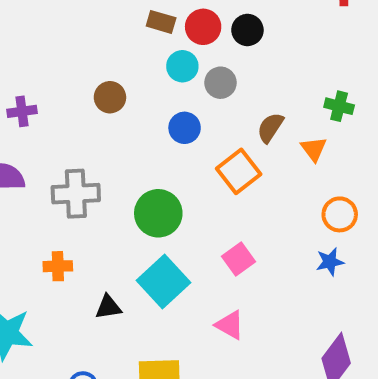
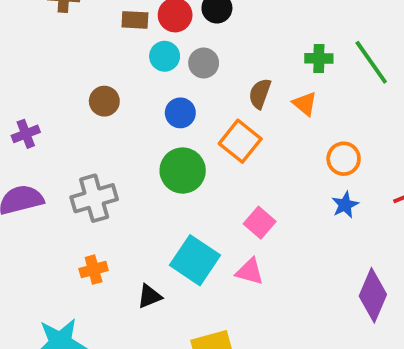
green circle: (158, 213) -> (183, 171), moved
pink triangle: (230, 325) -> (250, 272), moved

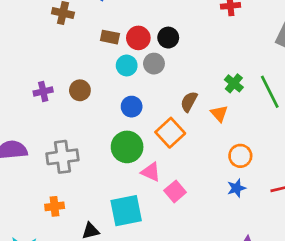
green cross: (319, 58) -> (234, 83), turned 30
gray circle: (204, 63) -> (154, 64), moved
purple cross: (26, 134) -> (43, 91), moved
cyan square: (195, 260) -> (126, 211), turned 36
pink triangle: (250, 272) -> (151, 172), moved

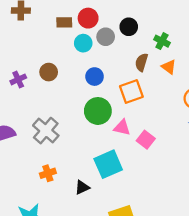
black circle: (168, 38) -> (129, 27), moved
green cross: (234, 83) -> (162, 41), moved
orange square: (170, 133) -> (131, 92), turned 35
gray cross: (62, 157) -> (46, 131), turned -30

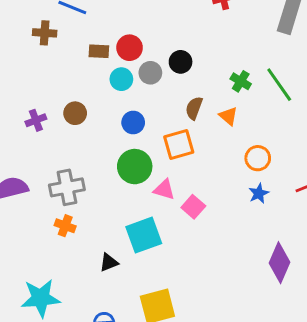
green cross: (162, 41) -> (241, 81), moved
gray cross: (46, 131) -> (67, 187), turned 35
orange cross: (48, 173) -> (65, 226), moved, turned 35

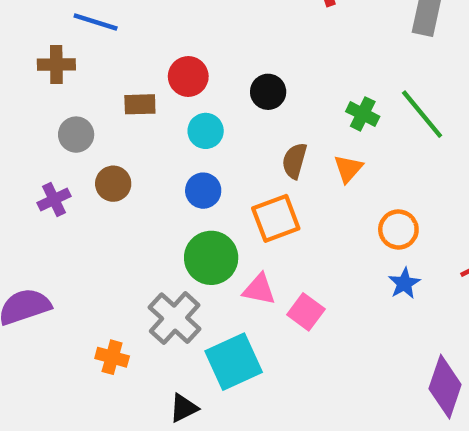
brown rectangle: (99, 51) -> (140, 104), moved
gray circle: (150, 73) -> (76, 135), moved
cyan circle: (121, 79) -> (206, 131), moved
orange triangle: (228, 116) -> (348, 169), turned 36
gray cross: (67, 187) -> (175, 318), moved, turned -32

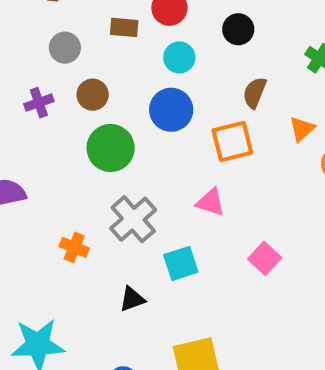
orange triangle: (348, 169) -> (302, 129), moved
blue circle: (203, 191) -> (171, 110), size x1.4
green circle: (211, 258) -> (111, 148), moved
pink square: (306, 312) -> (265, 258), moved
cyan square: (234, 362) -> (181, 263), size x0.7

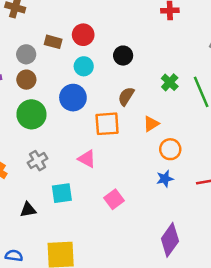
gray circle: (65, 48) -> (26, 54), moved
gray cross: (133, 219) -> (38, 161), size x0.7

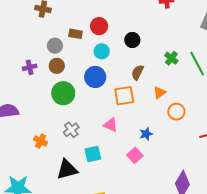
blue star: (165, 179) -> (146, 134), moved
black triangle: (28, 210) -> (67, 170), size x1.6

